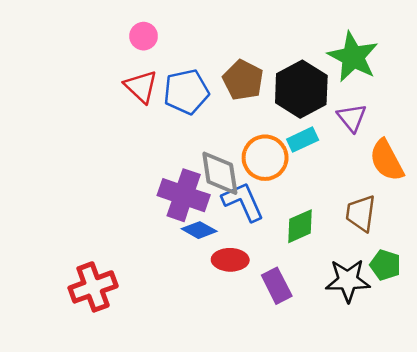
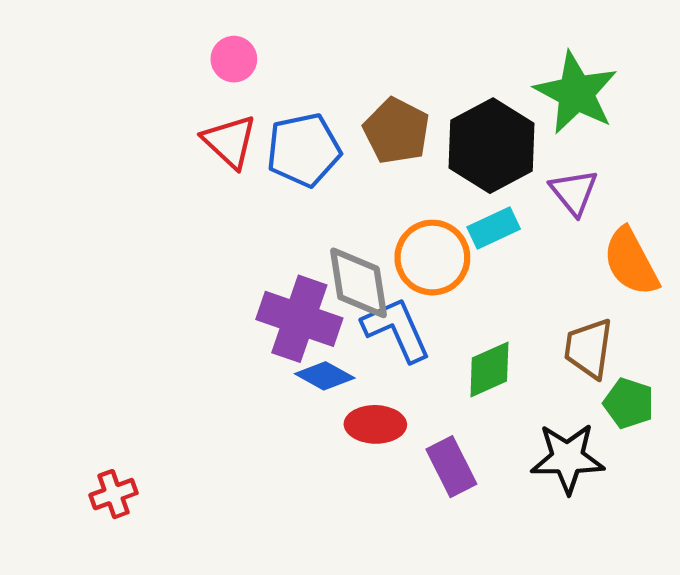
green pentagon: (385, 265) -> (629, 403), moved
red cross: (93, 287) -> (114, 494), moved, size x0.6

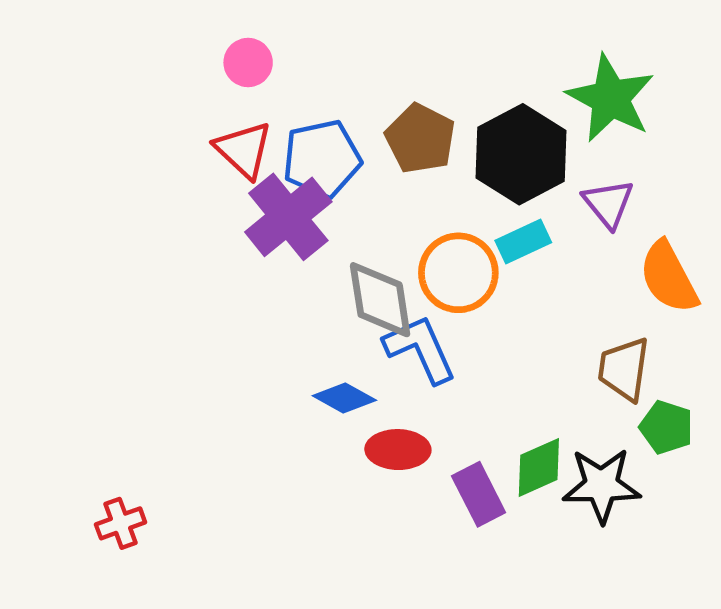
purple cross: (299, 319) -> (288, 217), moved, turned 32
green diamond: (489, 370) -> (539, 467), moved

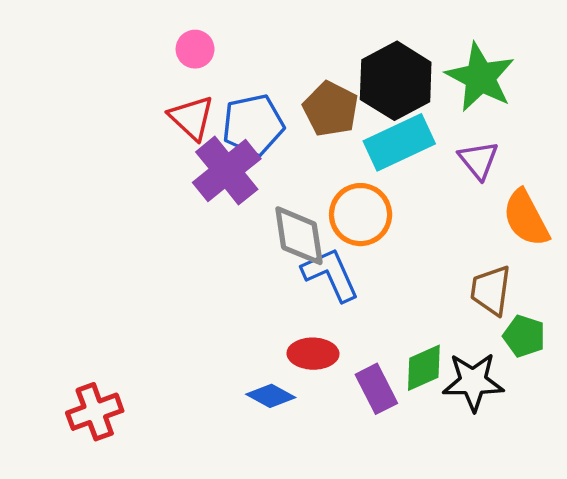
black hexagon: (521, 154) -> (396, 81), moved
cyan rectangle: (523, 241) -> (399, 142), moved, size x1.6
blue diamond: (344, 398) -> (271, 396), moved
red cross: (121, 523) -> (95, 412), size x1.4

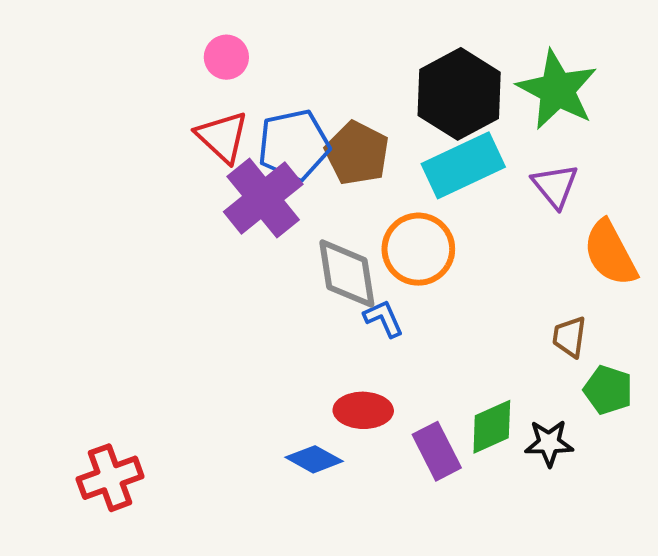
brown pentagon: (331, 109) -> (357, 153), moved
blue L-shape: (331, 274) -> (384, 318), size x0.6
brown trapezoid: (491, 290) -> (569, 337), size x0.7
black star: (473, 382) -> (549, 443), size x0.7

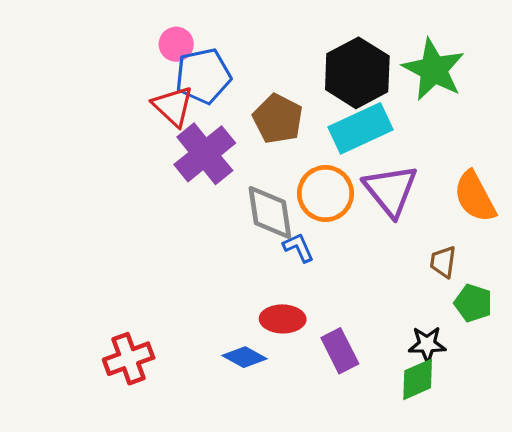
blue pentagon: (294, 145) -> (203, 76), moved
purple triangle: (555, 186) -> (391, 190), moved, size x1.5
green diamond: (492, 427) -> (418, 379), moved
red cross: (110, 478) -> (129, 359), moved

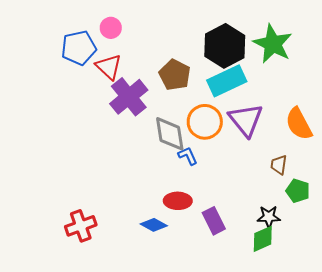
blue pentagon: (203, 76) -> (79, 48), moved

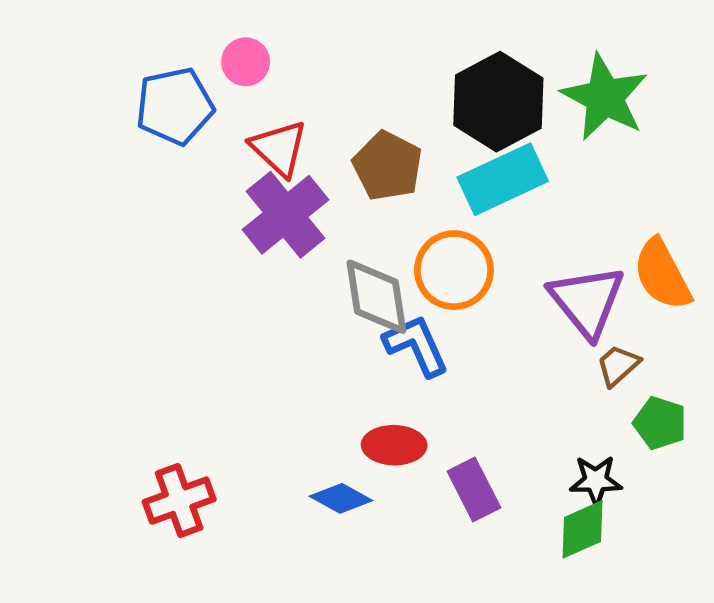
red triangle: (109, 67) -> (279, 148), moved
purple triangle: (246, 120) -> (587, 301), moved
blue L-shape: (188, 156) -> (416, 345), size x1.5
brown trapezoid: (279, 165) -> (618, 365), turned 40

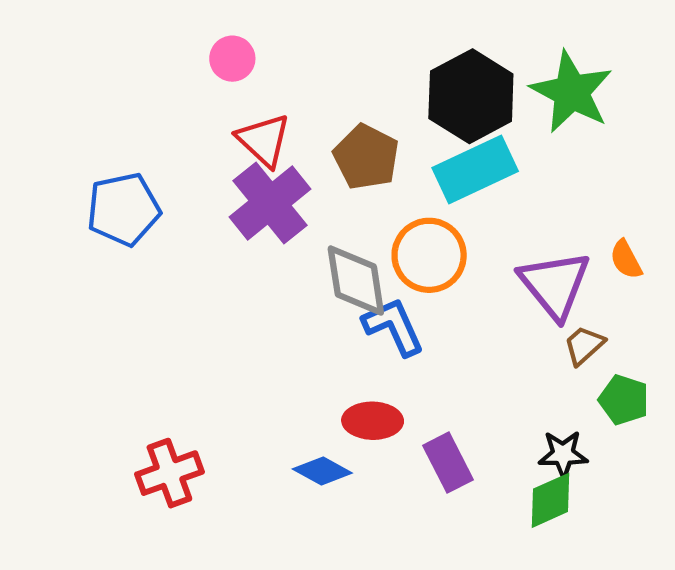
blue pentagon: (175, 106) -> (123, 209), moved
orange semicircle: (662, 275) -> (626, 260), size x0.6

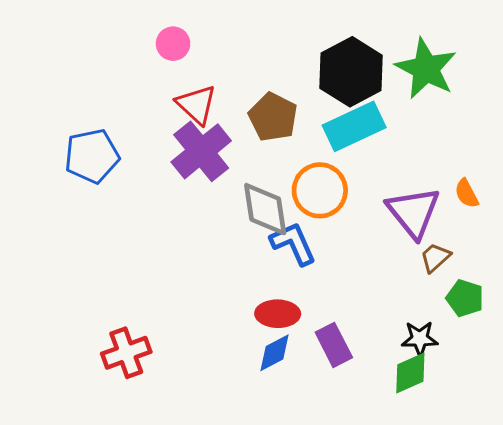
blue diamond: (322, 471) -> (275, 353), moved, turned -57

